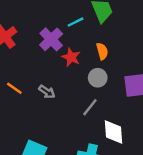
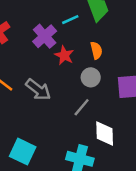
gray arrow: (47, 92) -> (38, 90), size x1.5

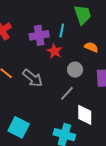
cyan line: (70, 20) -> (62, 31), moved, turned -56
purple cross: (45, 36) -> (39, 35), turned 30
orange semicircle: (96, 50) -> (91, 47), moved, turned -56

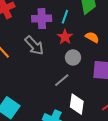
red star: (54, 51) -> (65, 37), moved
gray arrow: (33, 78) -> (34, 45), moved

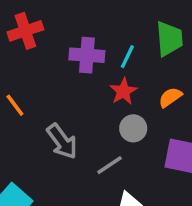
orange semicircle: (92, 37) -> (170, 97), turned -72
gray arrow: (34, 45) -> (62, 141), moved

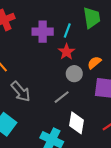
orange semicircle: (170, 97) -> (94, 63), moved
gray arrow: (62, 141) -> (21, 92), moved

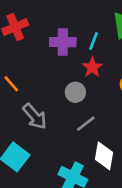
gray circle: (74, 74) -> (75, 92), moved

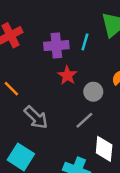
red star: (92, 67) -> (67, 75), moved
gray circle: (75, 92) -> (93, 92), moved

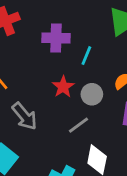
cyan line: (85, 42) -> (86, 56), moved
red star: (67, 75) -> (63, 87), moved

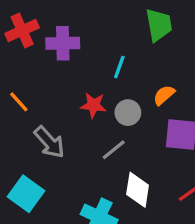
purple cross: (56, 38) -> (63, 43), moved
red star: (63, 87) -> (93, 105), turned -30

